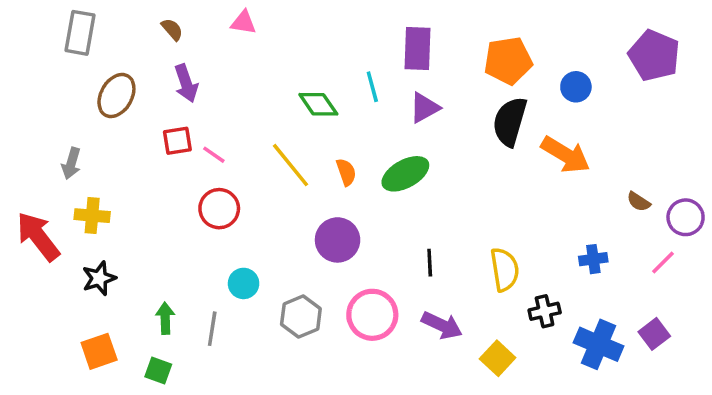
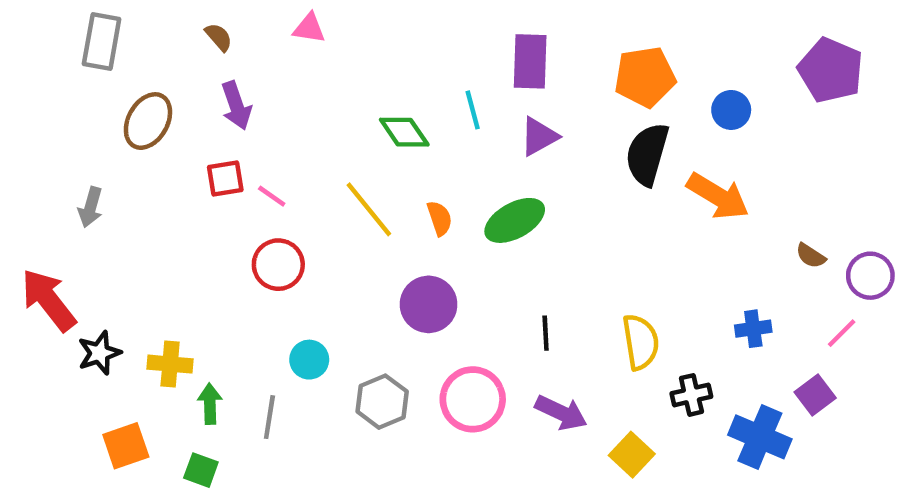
yellow cross: (92, 216) -> (170, 364), moved
black star: (99, 278) -> (99, 353), moved
purple square: (654, 334) -> (815, 395), moved

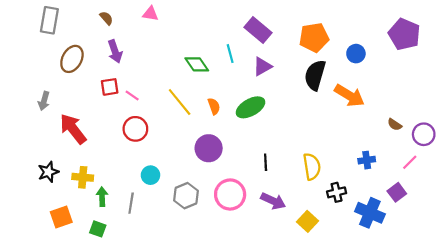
purple rectangle: (530, 61) -> (258, 30), turned -52
red arrow: (49, 300) -> (73, 129), moved

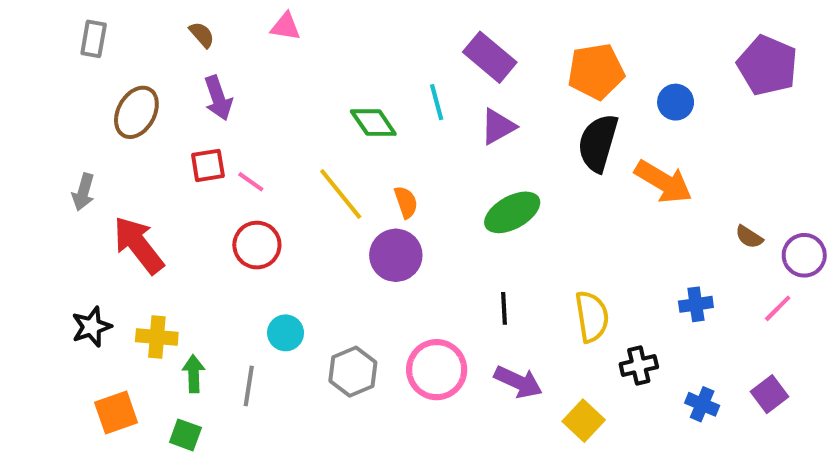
gray rectangle: (49, 20) -> (94, 39), size x0.7
green ellipse: (251, 107) -> (512, 212), moved
purple circle: (209, 148) -> (396, 255), moved
purple square: (397, 192) -> (769, 394), moved
blue cross: (370, 213) -> (702, 404), size x0.6

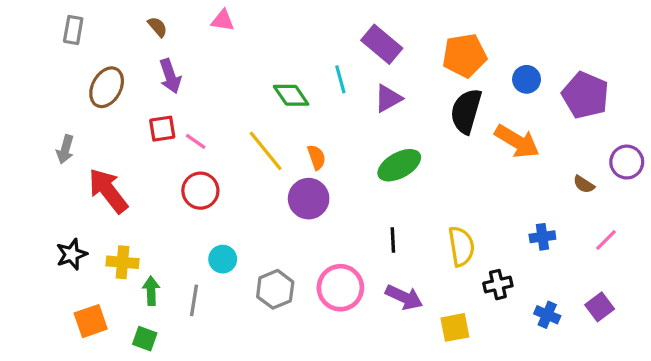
purple pentagon: (767, 65) -> (585, 95), moved
purple circle: (804, 255) -> (627, 162), moved
yellow square: (584, 421) -> (455, 327), turned 36

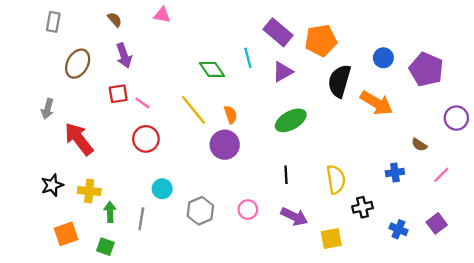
orange pentagon: (464, 55) -> (321, 40), moved
brown semicircle: (584, 184) -> (419, 145), moved
pink circle: (340, 288) -> (248, 210), size x0.6

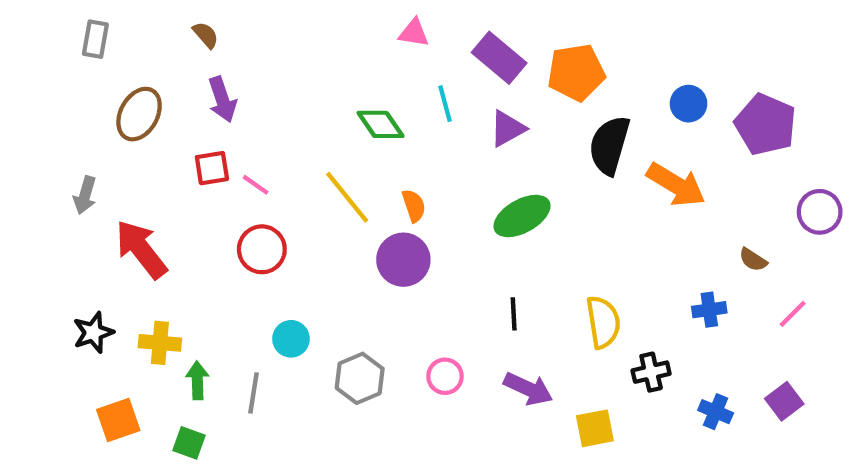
pink triangle: (162, 15) -> (414, 33), moved

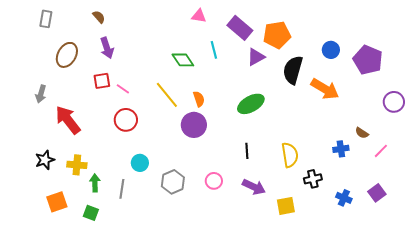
purple triangle: (507, 129) -> (256, 57), moved
brown semicircle: (753, 260) -> (362, 133), moved

